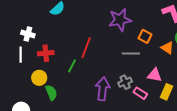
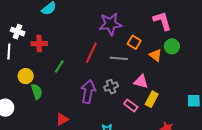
red line: (86, 48) -> (91, 53), moved
red cross: (46, 53) -> (39, 44), moved
pink rectangle: (140, 93) -> (131, 105), moved

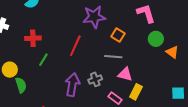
red cross: (39, 44) -> (33, 38), moved
orange triangle: (156, 55) -> (172, 52), moved
gray line: (119, 58) -> (113, 57), moved

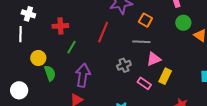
pink triangle: (125, 74) -> (154, 59), turned -35
purple arrow: (72, 85) -> (83, 75), moved

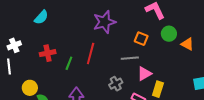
white cross: (28, 14) -> (14, 45), turned -32
orange square: (145, 20) -> (141, 39), moved
green line: (71, 47) -> (69, 63), moved

